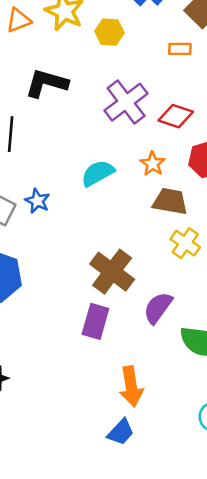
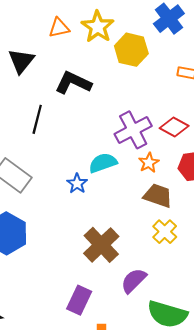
yellow hexagon: (109, 32) -> (131, 50), size x1.4
purple cross: (126, 102) -> (133, 130), moved
blue star: (37, 201) -> (77, 184), moved
purple rectangle: (95, 321) -> (79, 300), moved

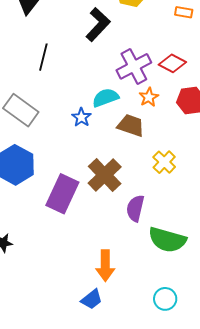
black L-shape: (73, 83) -> (98, 25), moved, turned 108
brown trapezoid: (158, 196) -> (131, 125), moved
purple semicircle: (134, 281) -> (135, 208), turned -32
purple rectangle: (79, 300) -> (62, 194), moved, size x1.4

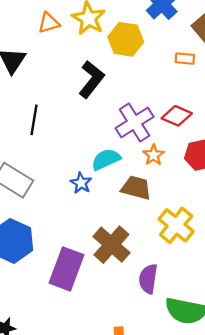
yellow cross: (164, 162) -> (176, 225), size x1.4

